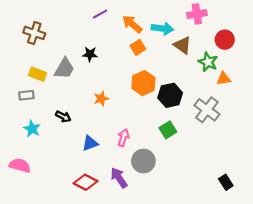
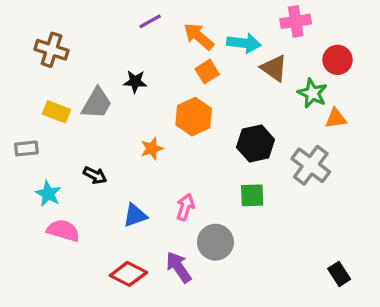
orange hexagon: (143, 83) -> (194, 117), moved
gray rectangle: (26, 95) -> (26, 148), moved
green square: (168, 130) -> (252, 195), turned 30
pink semicircle: (20, 165) -> (63, 230), moved

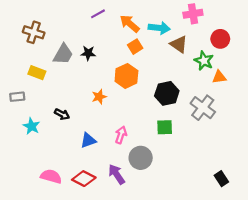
gray trapezoid: (97, 103) -> (63, 54), moved
pink semicircle: (63, 230) -> (51, 176), moved

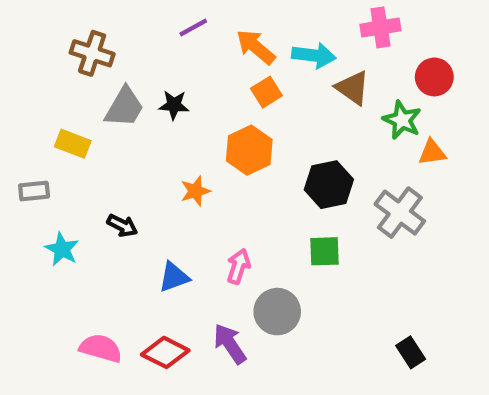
brown cross: (34, 32) -> (92, 53), moved
black rectangle: (221, 179) -> (411, 352), moved

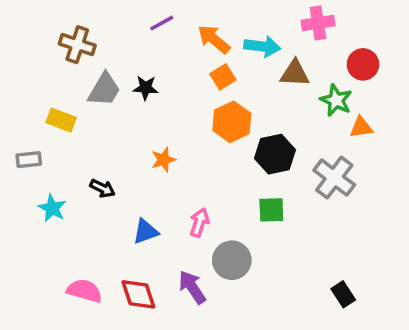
brown triangle: (353, 88) -> (295, 73), turned -32
orange hexagon: (249, 150) -> (232, 122), moved
red diamond: (165, 352) -> (138, 294), turned 45

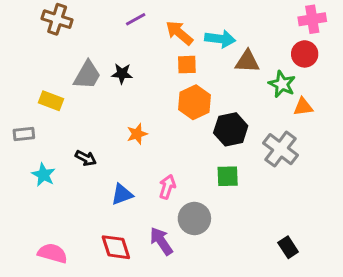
pink cross: (318, 23) -> (312, 19), moved
brown cross: (77, 45) -> (57, 19), moved
orange square: (223, 77) -> (187, 65), turned 30
pink semicircle: (84, 291) -> (53, 253), moved

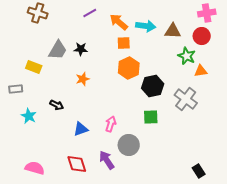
brown triangle: (247, 62) -> (173, 31), moved
orange star: (137, 134) -> (83, 79), moved
black rectangle: (288, 247) -> (199, 171), moved

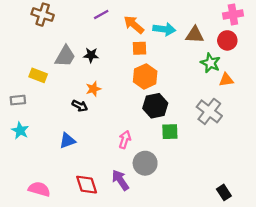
black hexagon: (153, 86) -> (155, 106), moved
black arrow: (57, 105) -> (80, 106), moved
cyan star: (29, 116) -> (20, 131), moved
blue triangle: (81, 129) -> (67, 141), moved

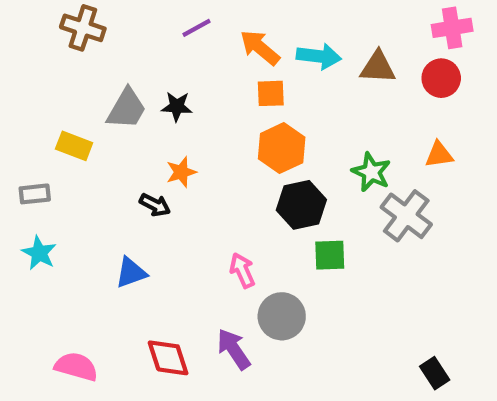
green star: (210, 63) -> (371, 172), moved
pink arrow: (125, 140) -> (242, 270), turned -42

